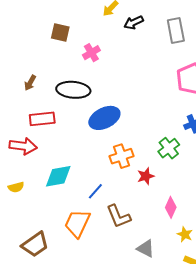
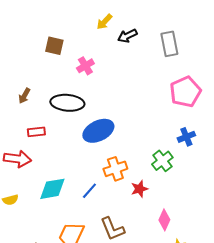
red rectangle: (42, 119) -> (36, 132), size x0.7
blue line: (95, 191) -> (89, 191), moved

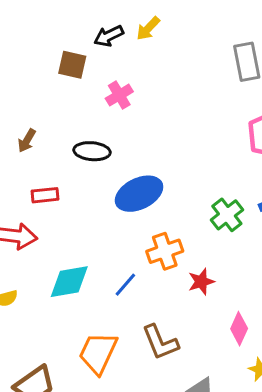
black arrow: (127, 36) -> (109, 36), moved
black ellipse: (67, 103) -> (92, 151), size x0.7
green cross: (162, 161) -> (227, 215), moved

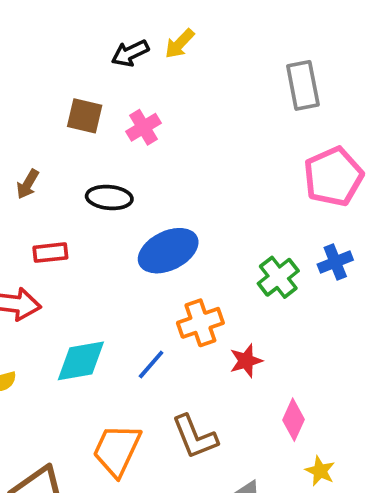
brown square: (72, 65) -> (85, 116), moved

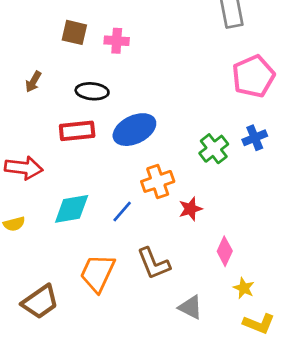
pink cross: (143, 127) -> (117, 41), turned 35
red rectangle: (50, 253) -> (77, 131), moved, size x1.4

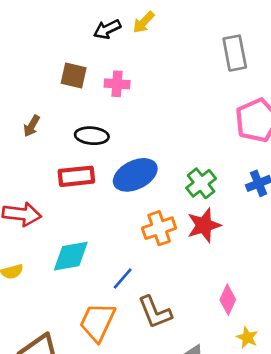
green cross: (214, 149) -> (201, 183), moved
red star: (190, 209) -> (204, 225), moved, size x1.4
blue line: (122, 212) -> (123, 279), moved

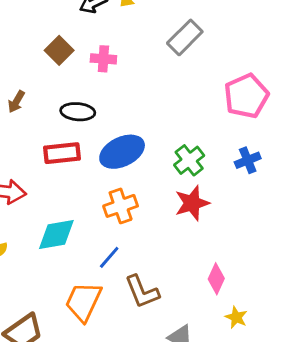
gray rectangle: (235, 53) -> (185, 37), moved, turned 56
brown square: (74, 75) -> (59, 50), turned 32
orange cross: (159, 228) -> (121, 206), moved

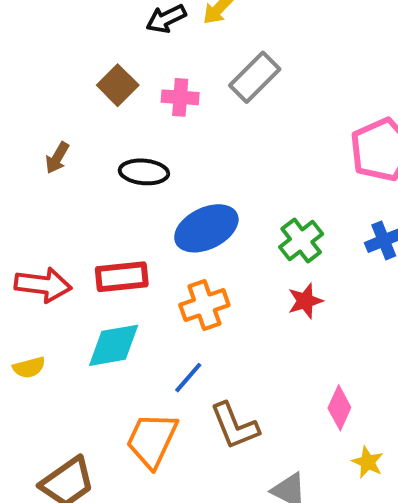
gray rectangle: (185, 37) -> (255, 77), moved
red rectangle: (62, 153) -> (122, 277), moved
red star: (192, 203) -> (305, 301), size x0.7

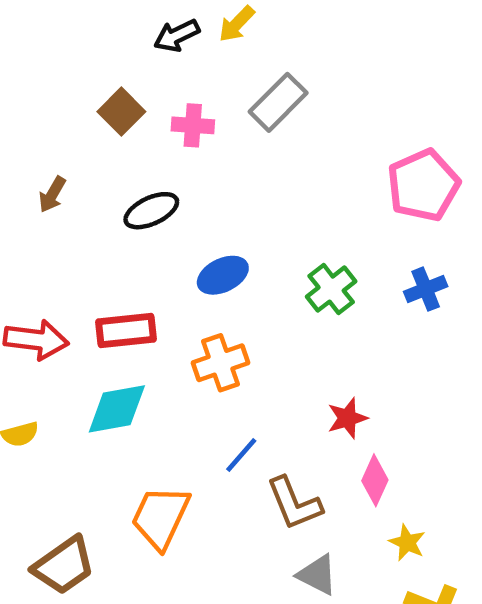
black ellipse: (144, 172) -> (151, 211), turned -30
blue ellipse: (206, 228) -> (223, 275), size x0.7
red star: (305, 301) -> (347, 418), moved
blue line: (188, 378) -> (241, 455), moved
brown L-shape: (235, 426) -> (294, 503), moved

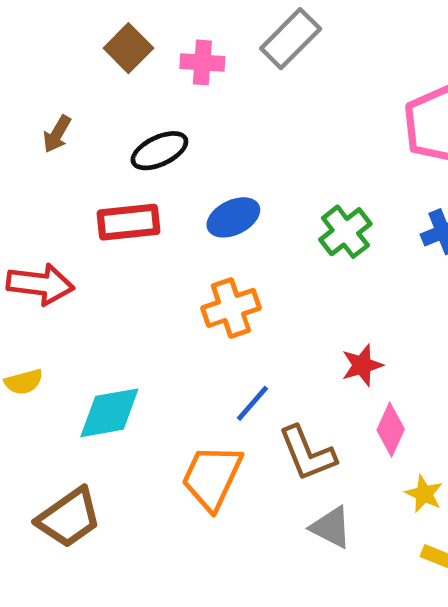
red rectangle: (126, 331) -> (128, 222), moved
cyan diamond: (117, 409) -> (109, 413), moved
orange trapezoid: (161, 517) -> (212, 477), moved

